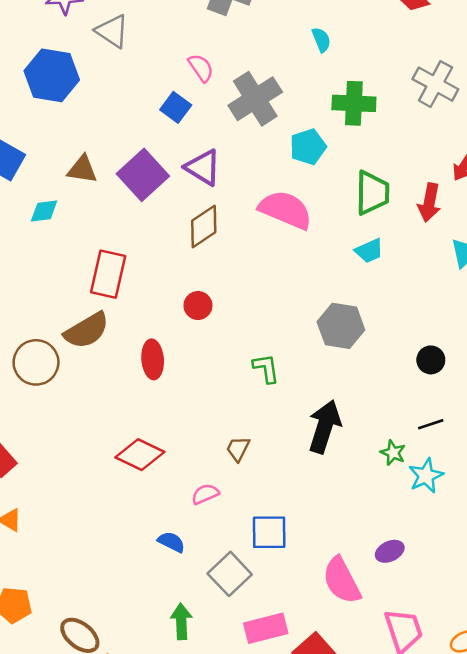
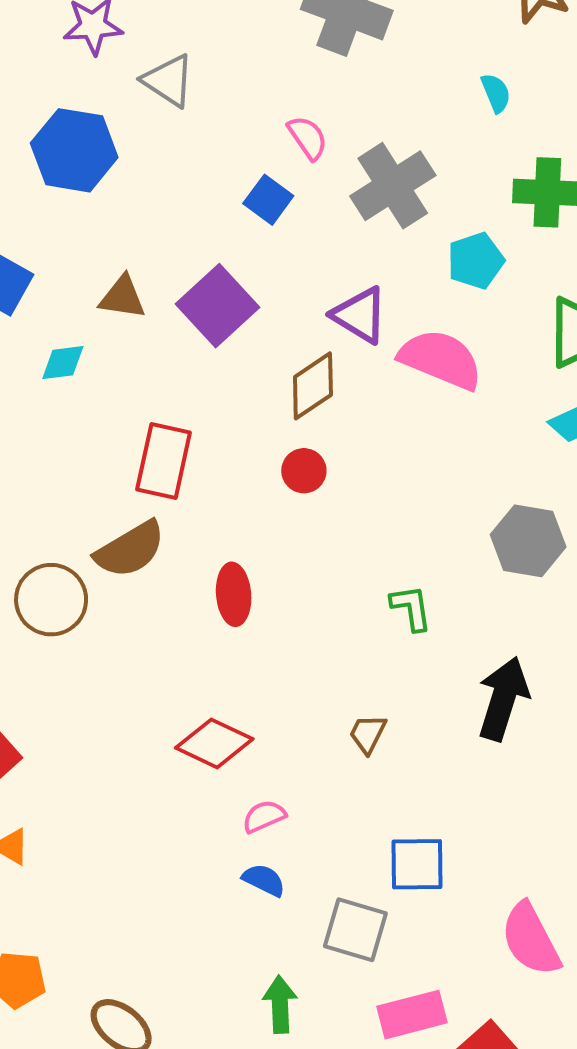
purple triangle: (203, 167) -> (360, 315), moved
red circle: (198, 306) -> (304, 471), moved
pink semicircle: (205, 494) -> (264, 816), moved
gray square: (230, 574) -> (355, 930), turned -30

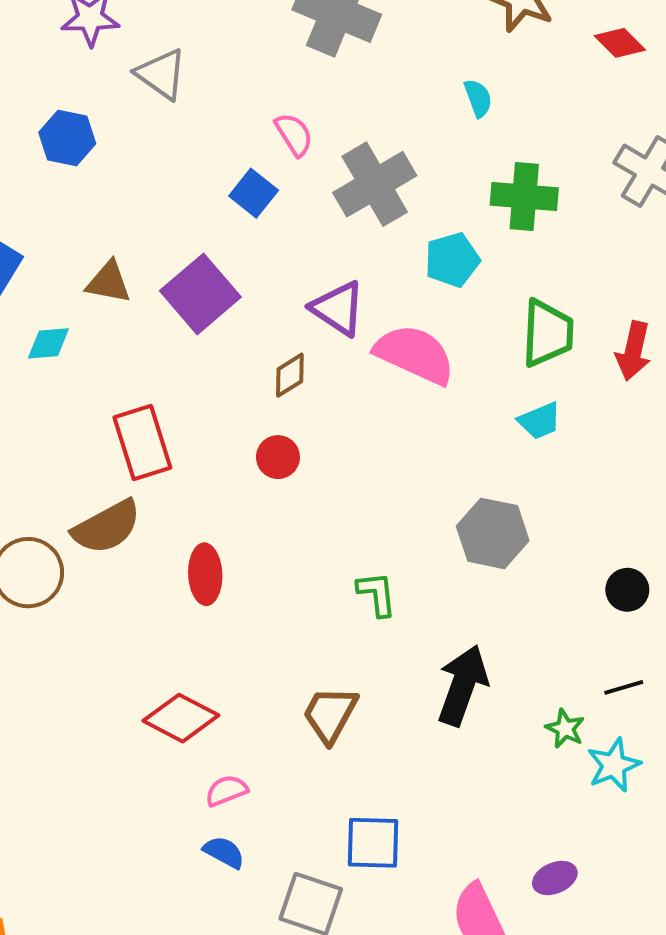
blue hexagon: (74, 150) -> (67, 138), size x0.7
brown diamond: (313, 386) -> (290, 375), size x0.7
red rectangle: (164, 461) -> (142, 443), turned -32
brown trapezoid: (368, 734) -> (330, 714), size x1.5

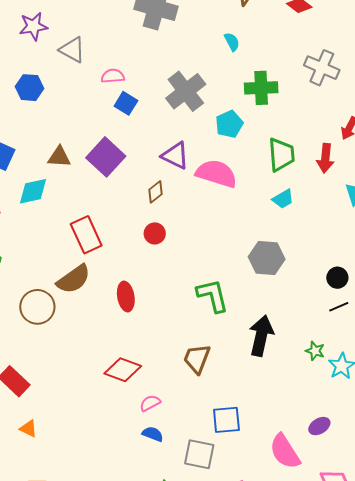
pink semicircle: (294, 134) -> (113, 76), moved, turned -55
cyan diamond: (48, 343) -> (33, 191), size x1.4
green L-shape: (377, 594) -> (213, 296), size x1.5
black line: (624, 687) -> (339, 307), moved

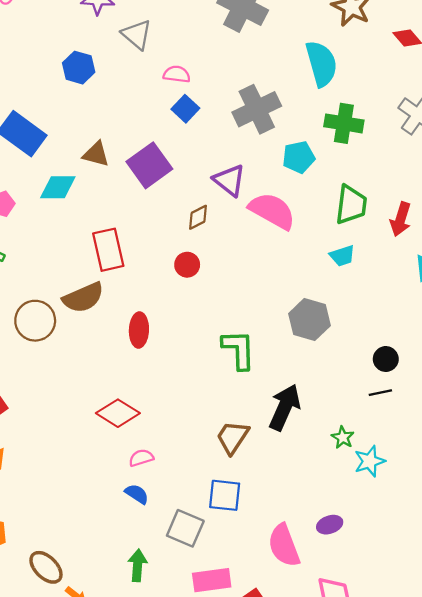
cyan semicircle: (232, 42) -> (321, 64), size x2.0
brown trapezoid: (197, 359) -> (233, 437), moved

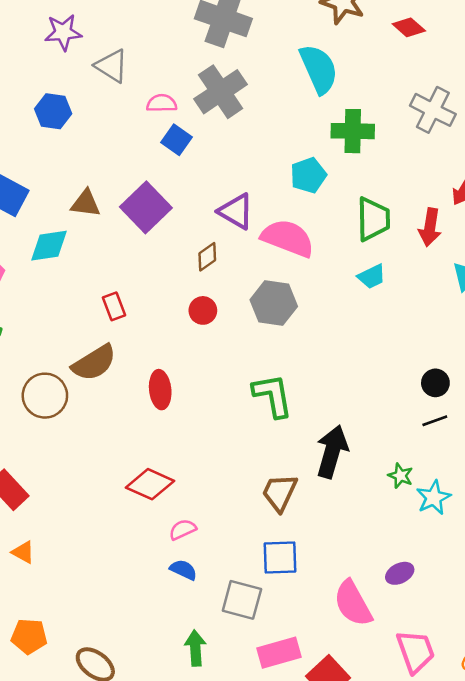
gray cross: (257, 109) -> (221, 92), moved
red rectangle: (108, 250) -> (114, 306), size x0.6
gray hexagon: (309, 320) -> (274, 303), moved

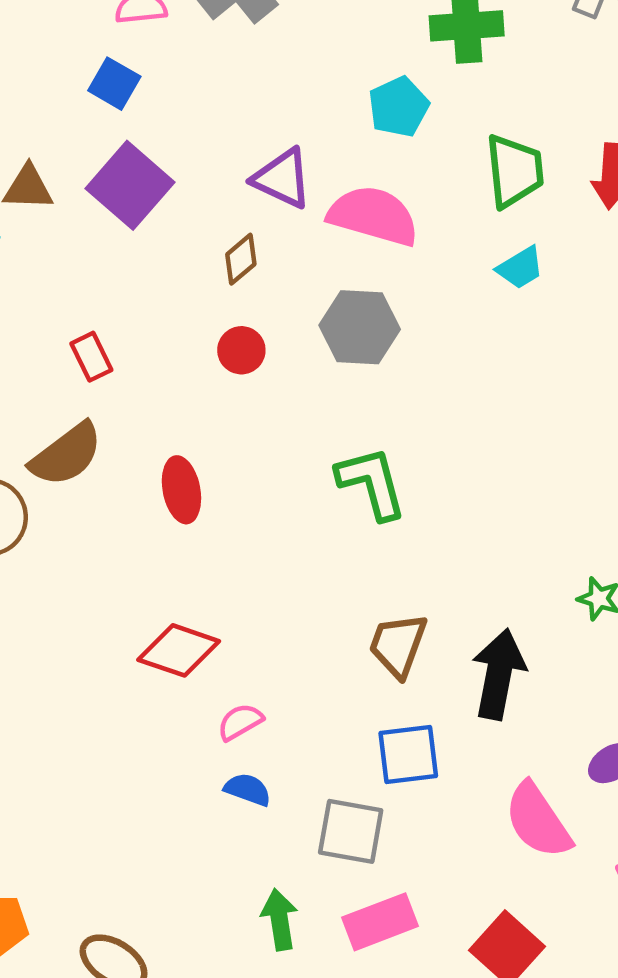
blue square: (176, 140) -> (114, 84), moved
black arrow: (332, 452) -> (499, 674), moved
pink rectangle: (279, 653) -> (380, 922), moved

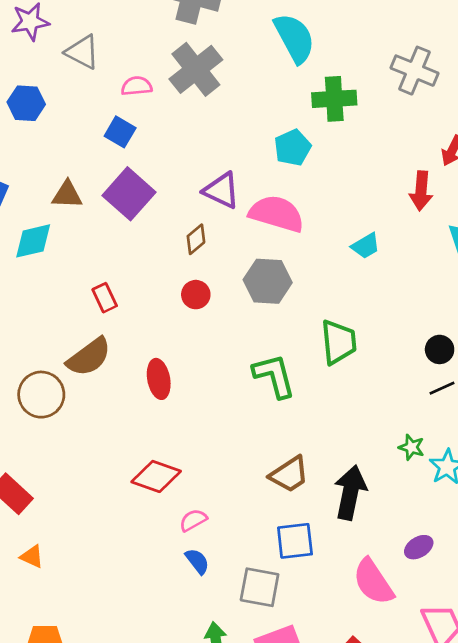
green trapezoid: (514, 171) -> (339, 342), moved
brown trapezoid: (398, 645) -> (289, 474), turned -144
blue semicircle: (248, 789) -> (197, 561), turned 32

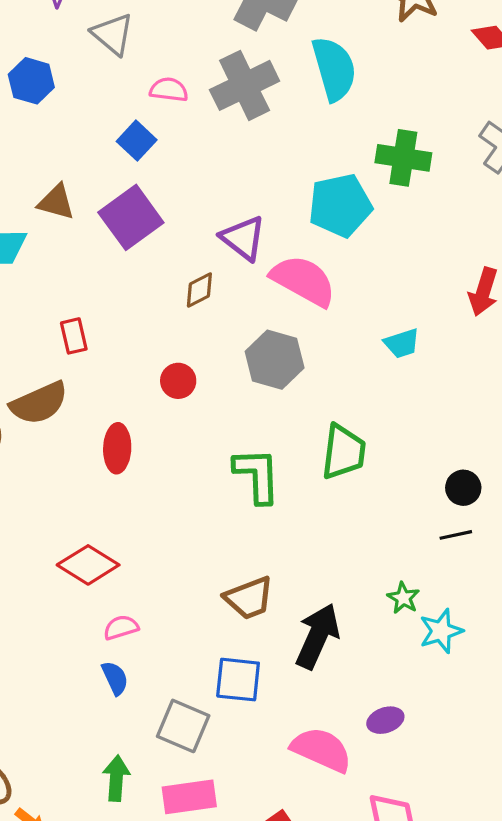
cyan semicircle: (294, 38) -> (334, 69), moved
cyan pentagon: (293, 148) -> (340, 205), size x1.4
red circle: (196, 295) -> (178, 381), moved
pink semicircle: (373, 582) -> (321, 750), turned 135

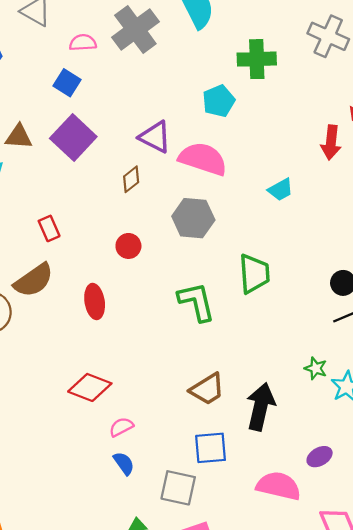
cyan pentagon: (340, 205) -> (219, 101), size x0.7

